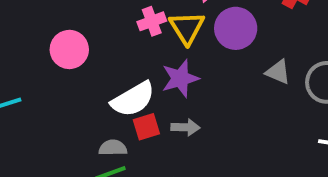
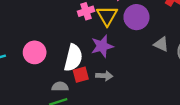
pink circle: (69, 49) -> (35, 52), moved
white semicircle: (133, 99) -> (73, 58), turned -48

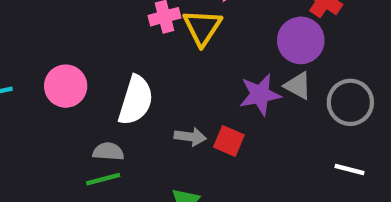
purple circle: (136, 17) -> (301, 40), moved
purple star: (102, 46) -> (260, 95), moved
red square: (81, 75) -> (229, 141), moved, turned 35

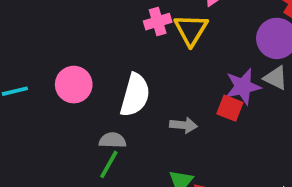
red square: (229, 141) -> (230, 108), moved
green line: (103, 179) -> (109, 164), turned -44

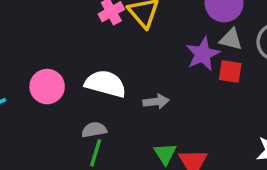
white semicircle: (135, 95) -> (105, 84), turned -78
red square: (230, 108) -> (230, 72), moved

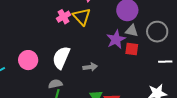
white semicircle: (105, 84) -> (61, 58), turned -80

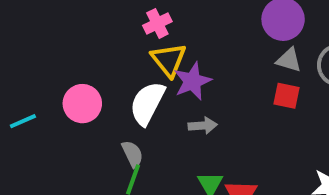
yellow triangle: (82, 17) -> (169, 60), moved
purple star: (116, 39) -> (192, 81), moved
gray semicircle: (55, 84) -> (132, 154), turned 72

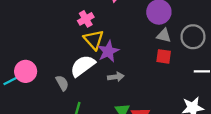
white semicircle: (147, 103) -> (83, 66), turned 30
pink circle: (82, 104) -> (26, 71), moved
gray semicircle: (132, 154) -> (62, 83), moved

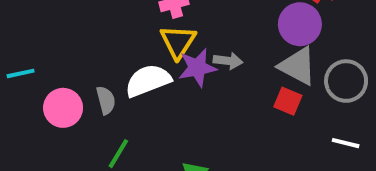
gray triangle: (164, 36) -> (298, 66), size x1.5
pink circle: (26, 71) -> (63, 108), moved
gray arrow: (116, 77) -> (228, 61), moved

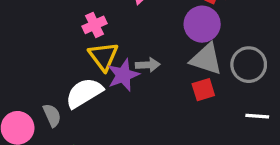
red square: (288, 101) -> (203, 90), turned -30

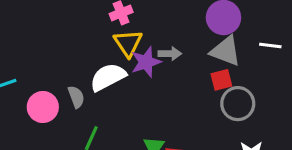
gray circle: (249, 65) -> (238, 104), moved
white line: (257, 116) -> (270, 45), moved

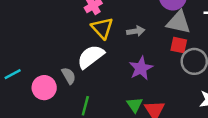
purple star: (146, 62) -> (141, 68), moved
red square: (221, 80) -> (179, 45), turned 35

